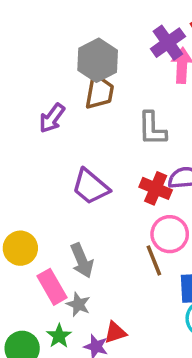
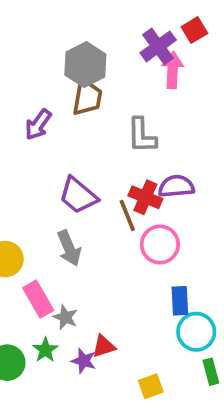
gray arrow: (82, 260) -> (69, 248), moved
brown line: (154, 260) -> (127, 215), moved

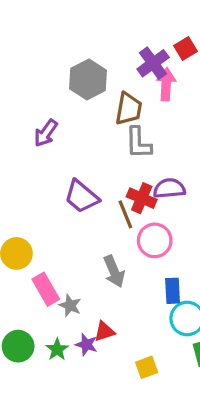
brown trapezoid: (87, 97) -> (129, 109), moved
gray arrow: (69, 248) -> (114, 271), moved
green star: (45, 350) -> (57, 349), moved

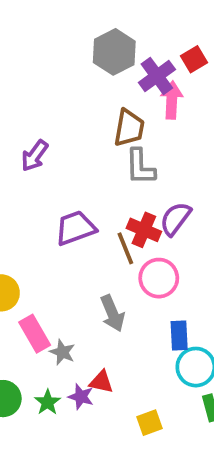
gray hexagon: (88, 79) -> (114, 52), moved
purple semicircle: (169, 188) -> (175, 219), turned -48
purple trapezoid: (82, 197) -> (75, 228), turned 120
red triangle: (104, 332) -> (101, 382), turned 30

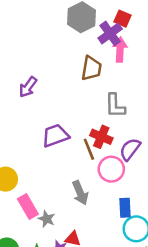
red square: (194, 59) -> (123, 19), moved, turned -35
gray L-shape: (140, 167) -> (115, 106), moved
purple semicircle: (175, 219) -> (130, 149), moved

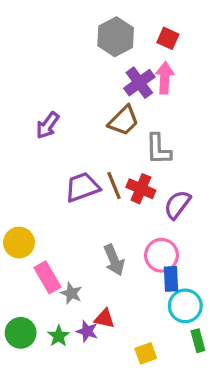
purple cross: (110, 33) -> (139, 83), moved
brown trapezoid: (91, 68) -> (124, 121), moved, turned 35
brown line: (89, 149) -> (114, 186), moved
pink circle: (111, 169) -> (162, 255), moved

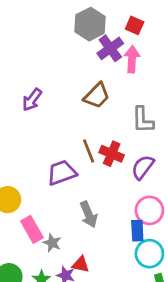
purple cross: (139, 83) -> (110, 48), moved
gray L-shape: (158, 149) -> (143, 120), moved
purple trapezoid: (82, 187) -> (62, 173), moved
pink circle: (162, 255) -> (149, 210), moved

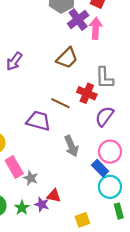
brown line: (89, 151) -> (60, 103), turned -42
red cross: (112, 154) -> (87, 93), moved
purple trapezoid: (62, 173) -> (38, 121), turned 35
gray arrow: (89, 214) -> (71, 146), moved
blue rectangle: (137, 231) -> (100, 168), turned -42

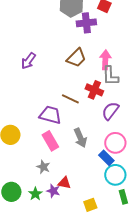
purple cross: (78, 20) -> (86, 23), turned 30
pink arrow: (96, 28) -> (105, 60), moved
pink rectangle: (14, 167) -> (50, 141), moved

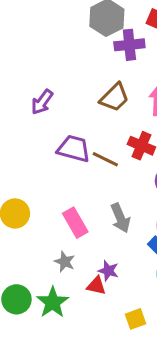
purple trapezoid: (50, 115) -> (74, 149), moved
purple star: (53, 191) -> (108, 271), moved
green star: (35, 194) -> (53, 302), size x1.5

